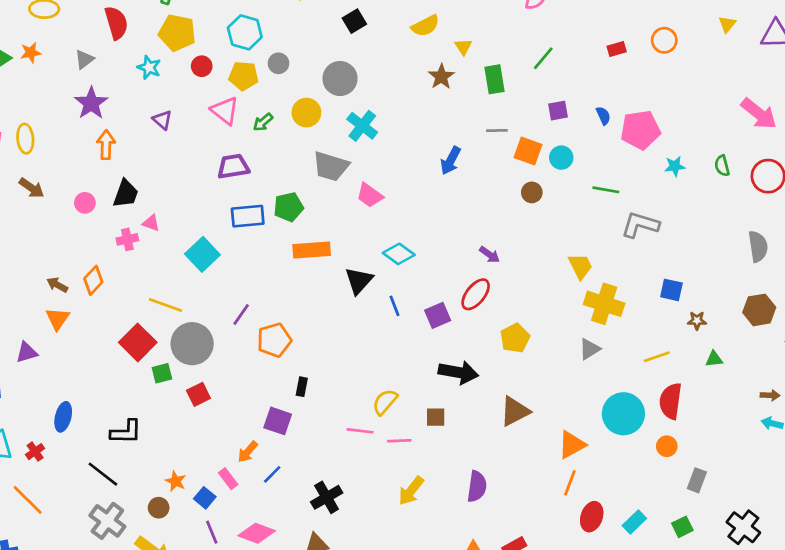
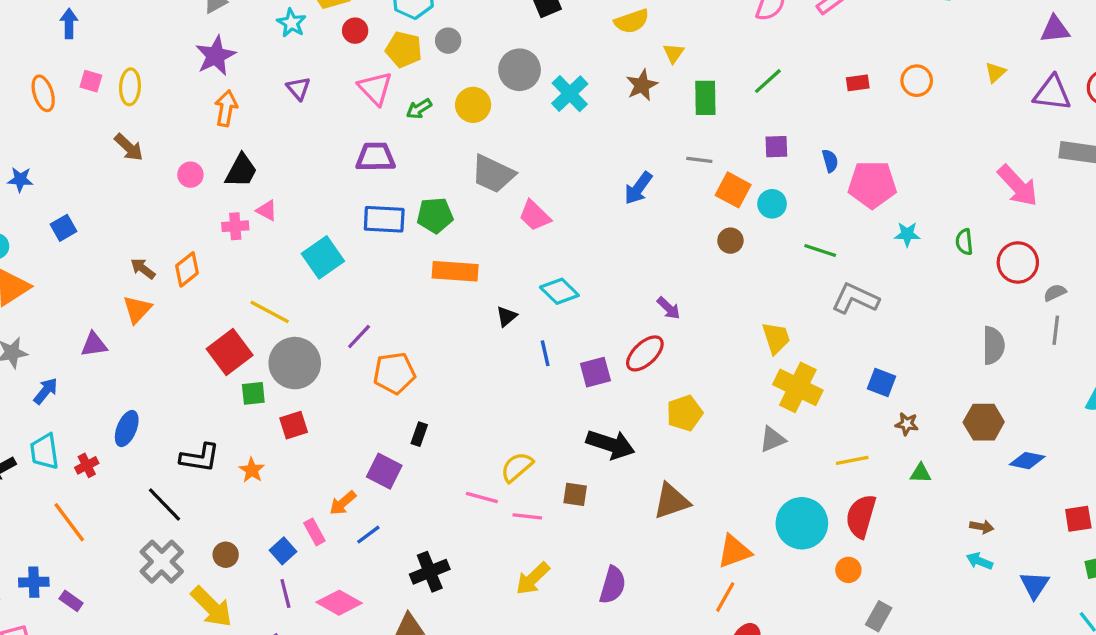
cyan cross: (362, 126) -> (570, 94), moved
black triangle: (359, 281) -> (507, 316), size x0.6
orange star: (176, 481) -> (252, 470), moved

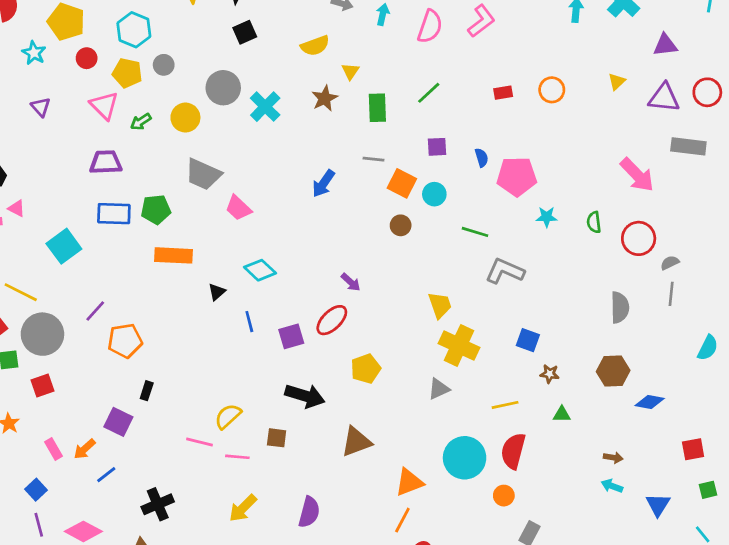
pink rectangle: (314, 532) -> (53, 449), moved

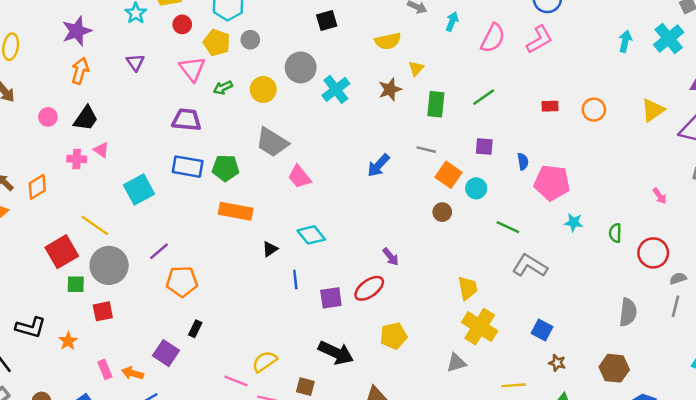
yellow triangle: (617, 82) -> (653, 110), size x1.5
pink arrow: (637, 175) -> (660, 196), size x0.5
orange arrow: (85, 449) -> (133, 373), turned 50

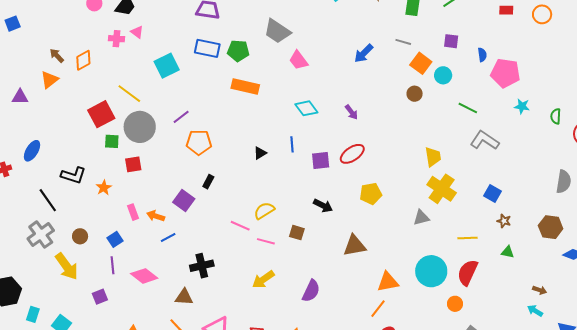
black triangle: (270, 249) -> (260, 153), moved
purple arrow: (391, 257) -> (351, 112), moved
black arrow: (336, 353) -> (323, 206), size x0.7

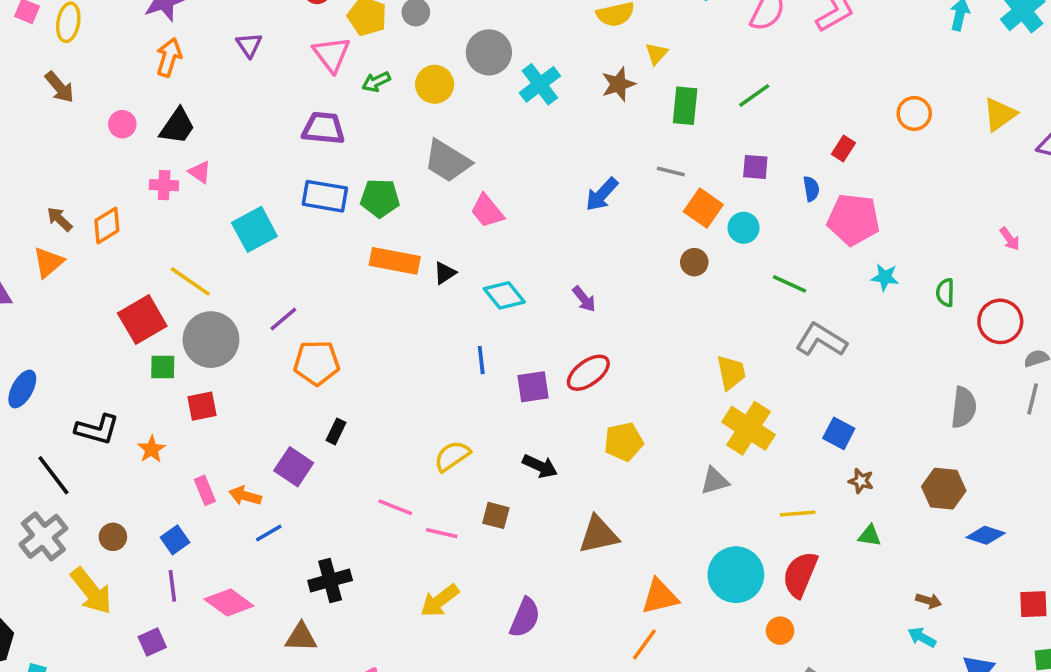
red rectangle: (506, 10) -> (843, 149), moved, turned -56
black triangle: (260, 153) -> (445, 273), moved
yellow semicircle: (264, 211) -> (452, 456), moved

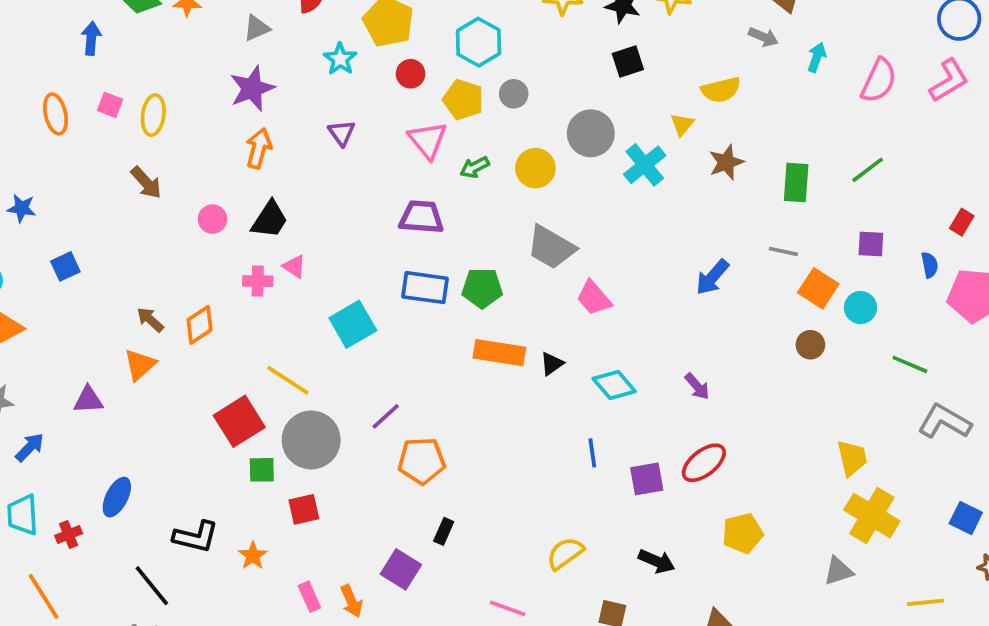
yellow triangle: (656, 54) -> (682, 124), moved
orange arrow: (245, 496) -> (351, 601), turned -128

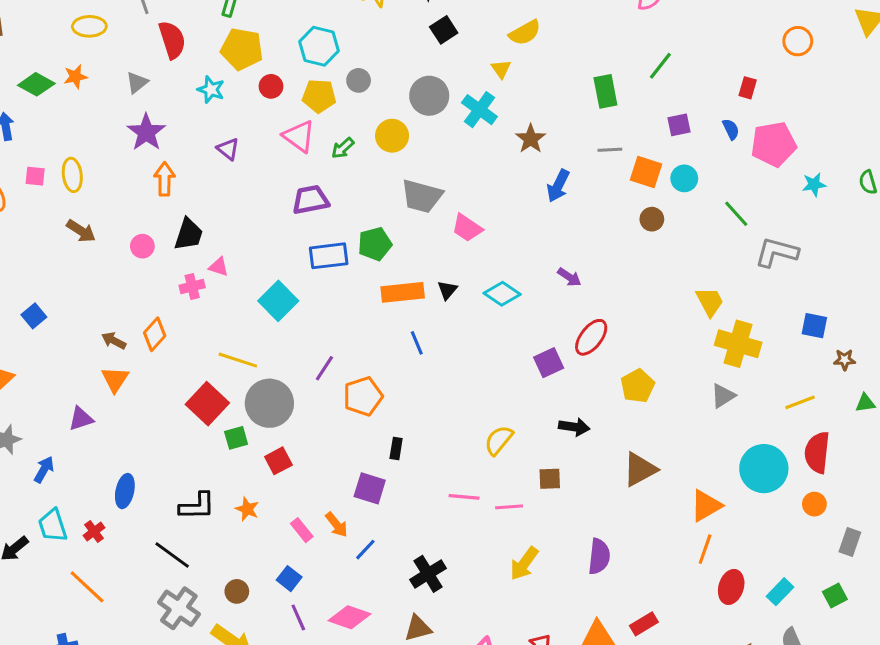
brown star: (726, 162) -> (531, 139), moved
green line: (910, 364) -> (736, 214), turned 40
blue line: (592, 453) -> (417, 343), moved

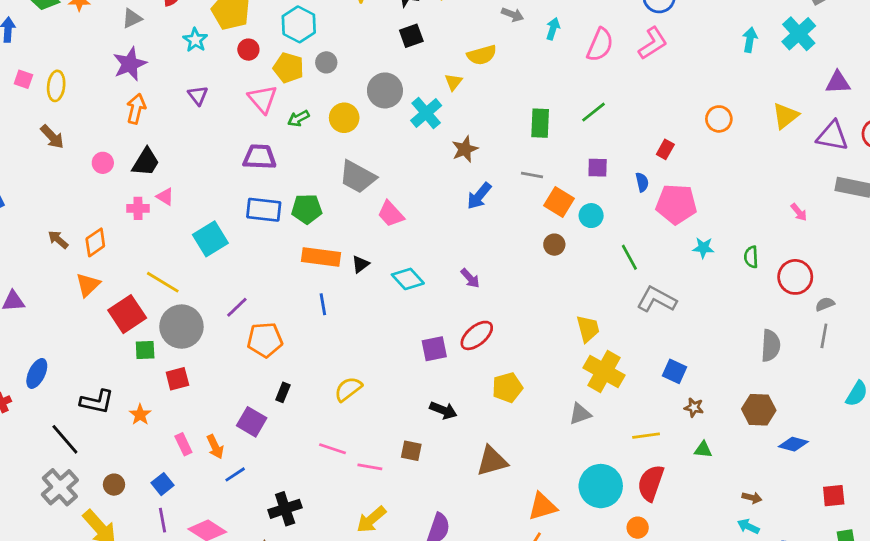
orange triangle: (115, 379) -> (88, 285), moved
yellow semicircle: (499, 440) -> (348, 389), moved

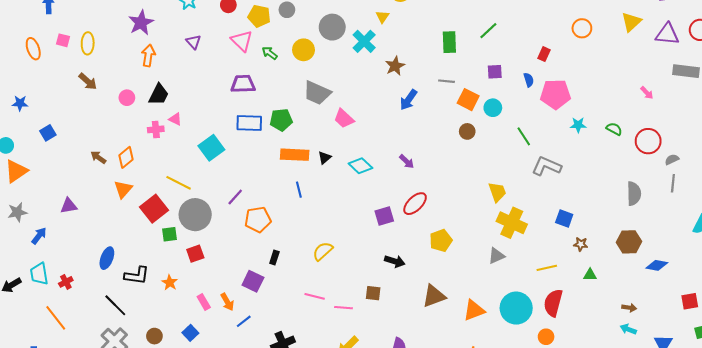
green arrow: (298, 118) -> (270, 53), turned 70
green semicircle: (751, 257) -> (614, 129), turned 126
blue ellipse: (37, 373) -> (107, 258), moved
orange triangle: (542, 506) -> (474, 310), moved

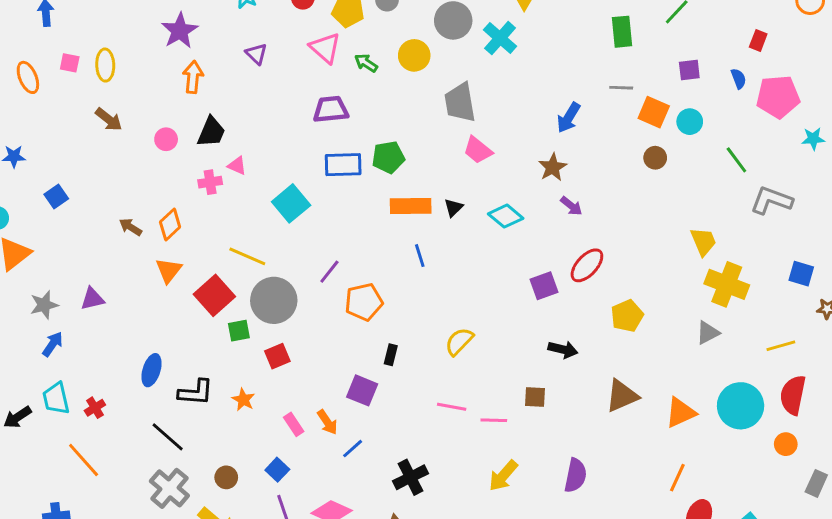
brown star: (395, 66) -> (553, 167), moved
gray trapezoid: (317, 93) -> (460, 103), moved, turned 60
gray star: (17, 212) -> (44, 305), moved

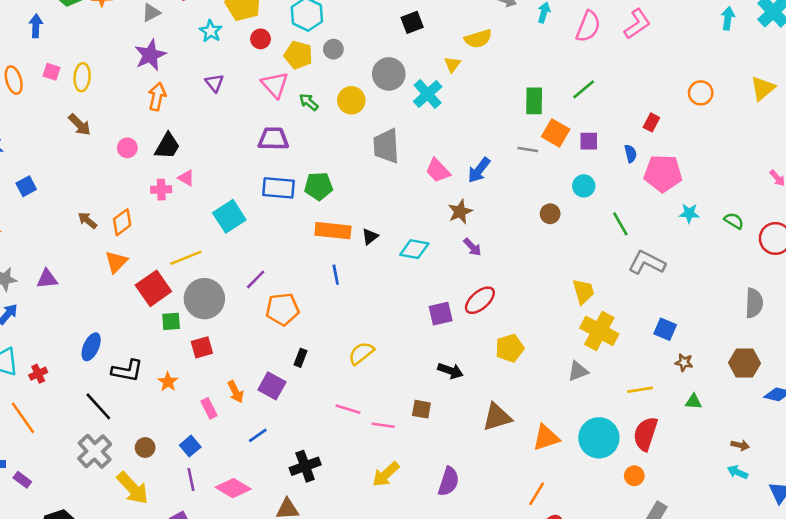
orange square: (654, 112) -> (556, 133), moved
pink trapezoid: (478, 150) -> (438, 171), moved
cyan diamond: (506, 216) -> (414, 249), turned -36
yellow line: (247, 256) -> (186, 258), turned -52
orange arrow: (327, 422) -> (236, 392), moved

